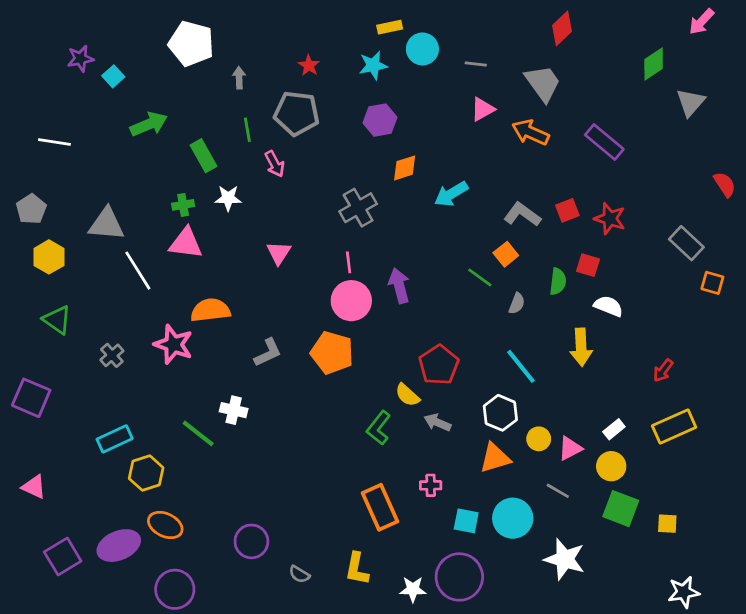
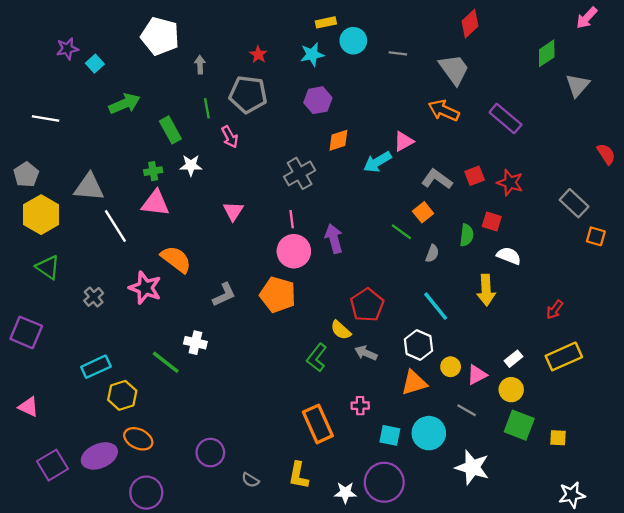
pink triangle: (483, 109) -> (404, 141), moved
yellow hexagon: (49, 257) -> (41, 215), size x1.4
orange semicircle: (210, 310) -> (176, 259), turned 44

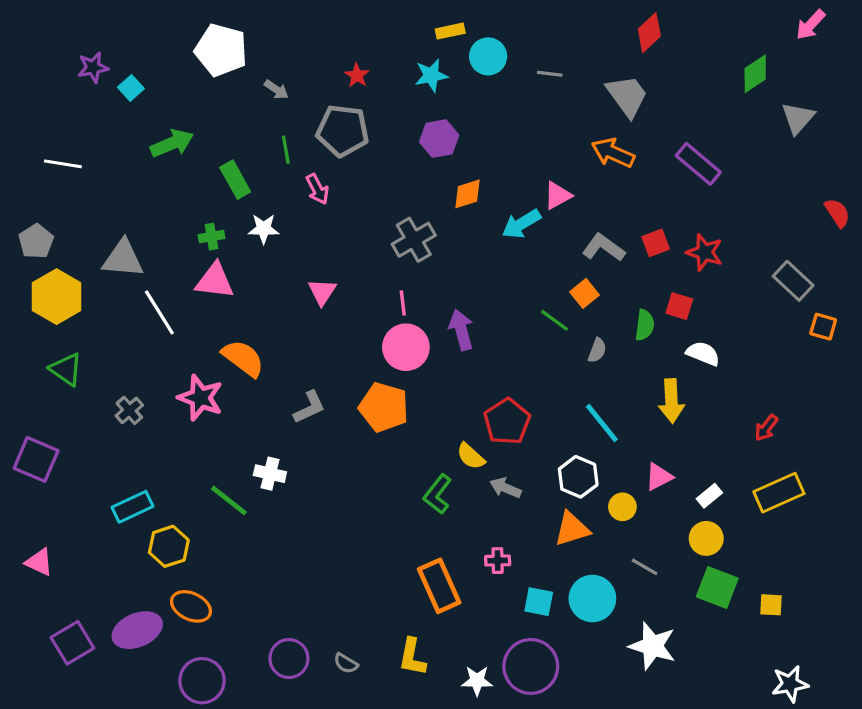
gray arrow: (200, 65) -> (276, 90), turned 126
pink triangle: (477, 375) -> (659, 477), moved
purple circle: (210, 453) -> (289, 659), moved

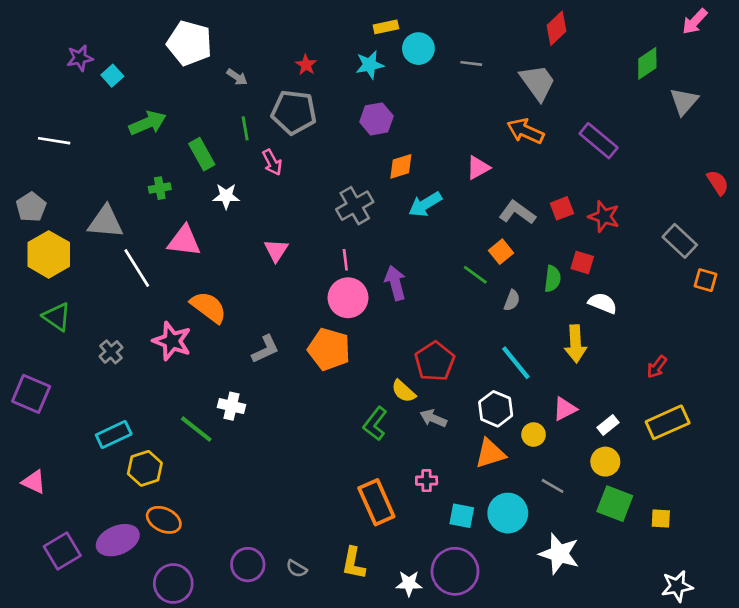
cyan arrow: (521, 224) -> (425, 204), moved
green cross: (212, 237) -> (160, 188), moved

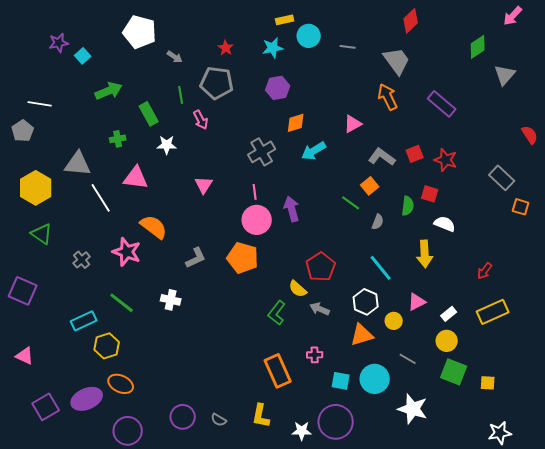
orange arrow: (525, 131) -> (388, 97), turned 40
gray pentagon: (31, 207) -> (23, 131), moved
green line: (196, 429) -> (122, 303), moved

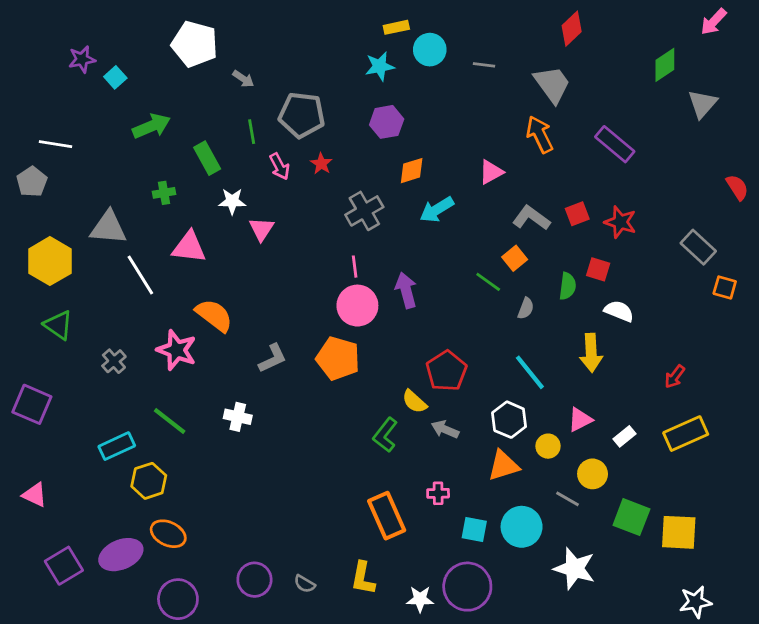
red star: (226, 48) -> (321, 164), moved
pink triangle: (204, 185) -> (261, 229), moved
yellow circle: (447, 341) -> (593, 474), moved
yellow square: (488, 383) -> (679, 532), size x1.8

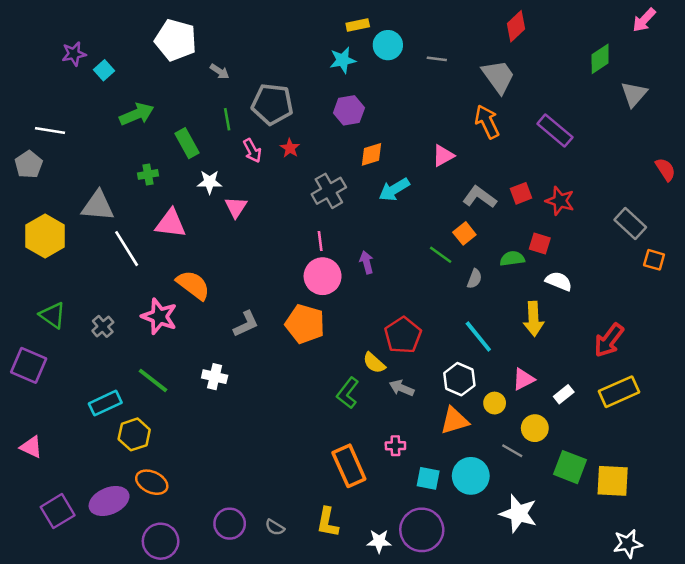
green semicircle: (567, 286) -> (512, 259), turned -105
purple arrow: (406, 290) -> (367, 262), size x0.7
green triangle: (58, 325) -> (53, 315), moved
red arrow: (675, 377) -> (609, 340), size x1.6

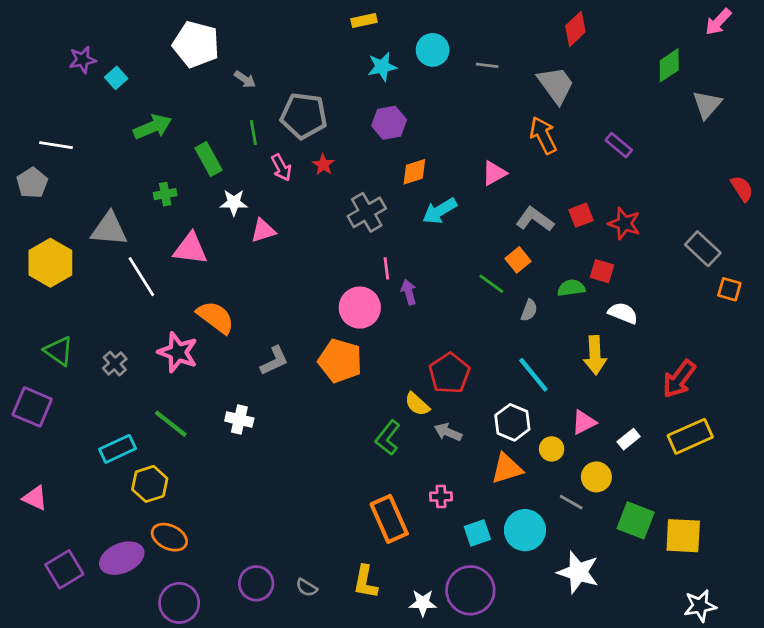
yellow rectangle: (358, 25) -> (364, 20), moved
purple rectangle: (555, 131) -> (619, 145), size x0.7
pink triangle: (236, 207) -> (263, 231), turned 40
pink line: (320, 241) -> (386, 268), moved
cyan square: (428, 478) -> (477, 533), turned -30

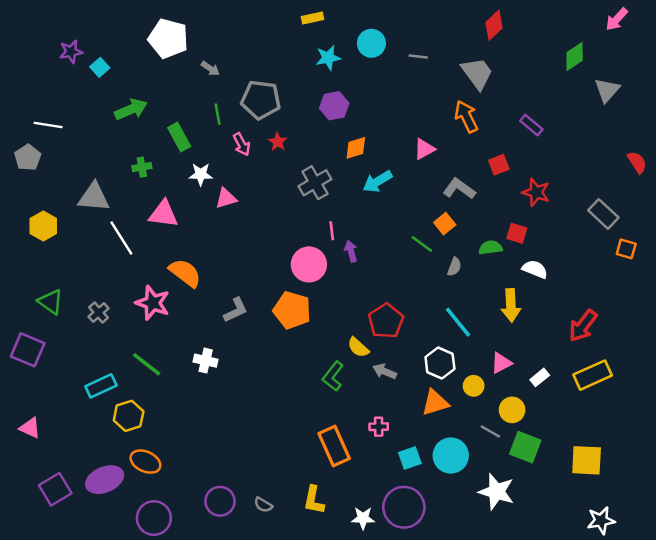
red square: (581, 215) -> (499, 165), moved
yellow hexagon: (50, 263) -> (43, 226), size x0.7
green square: (636, 520) -> (525, 447), moved

